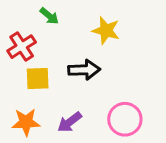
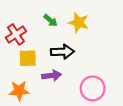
green arrow: (49, 16) -> (50, 20), moved
purple arrow: (70, 122) -> (52, 75), moved, turned -150

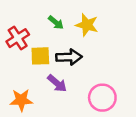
yellow square: (28, 58) -> (40, 56), moved
purple arrow: (52, 75) -> (57, 83), turned 48

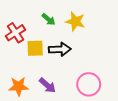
purple arrow: (57, 83) -> (47, 85), moved

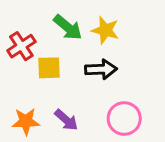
green arrow: (48, 19) -> (68, 27), size x1.5
black arrow: (60, 49) -> (101, 69), moved

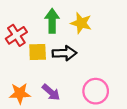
green arrow: (68, 27) -> (52, 21), turned -130
black arrow: (101, 69) -> (64, 53), moved

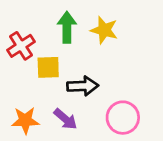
black arrow: (64, 53) -> (83, 86), moved

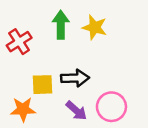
yellow square: (48, 67) -> (43, 85), moved
purple arrow: (65, 119) -> (76, 111), moved

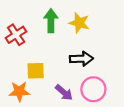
black arrow: (75, 78) -> (81, 59), moved

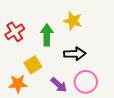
green arrow: (51, 21) -> (47, 35), moved
yellow square: (36, 71) -> (33, 65), turned -30

